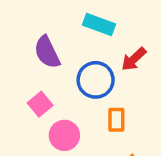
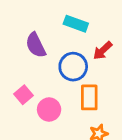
pink square: (40, 104) -> (24, 95), moved
orange rectangle: (116, 120) -> (89, 97), size x1.4

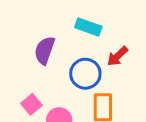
purple semicircle: (36, 45) -> (45, 50), turned 45

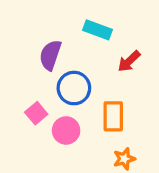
blue circle: (85, 74) -> (74, 88), moved

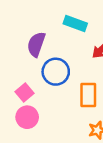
pink circle: (66, 130) -> (27, 117), moved

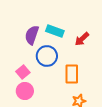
cyan rectangle: (75, 24) -> (55, 31), moved

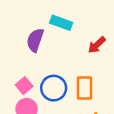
cyan rectangle: (55, 31) -> (61, 23), moved
blue circle: (47, 56) -> (54, 88), moved

